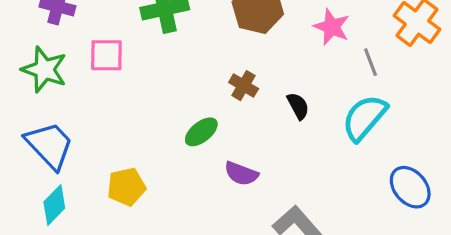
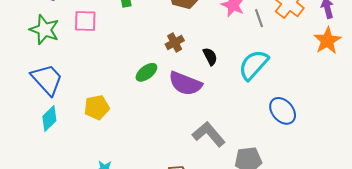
gray line: (371, 62) -> (259, 18), moved
brown cross: (244, 86) -> (175, 42), turned 30
purple semicircle: (241, 174) -> (185, 83), moved, size x1.5

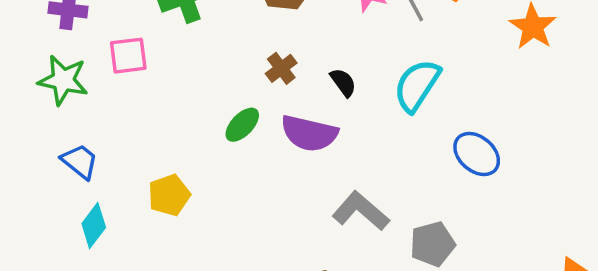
blue trapezoid: (47, 79) -> (80, 161), size x0.7

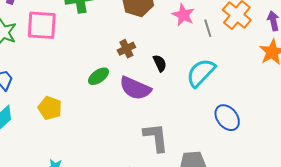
pink square: (128, 56) -> (42, 25), size x1.4
yellow pentagon: (169, 195) -> (50, 108), turned 30
gray L-shape: (361, 211) -> (156, 137), turned 32

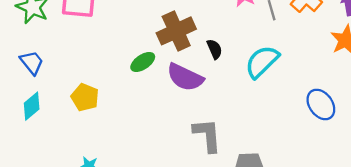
brown cross: (126, 49) -> (176, 31), size x1.8
blue ellipse: (227, 118) -> (321, 104), moved

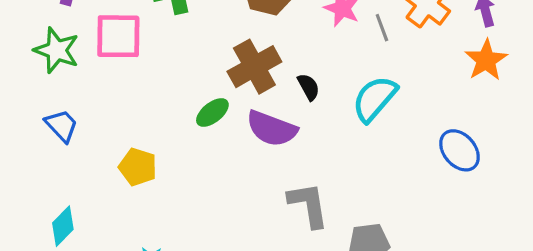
cyan diamond: (32, 106) -> (63, 226), moved

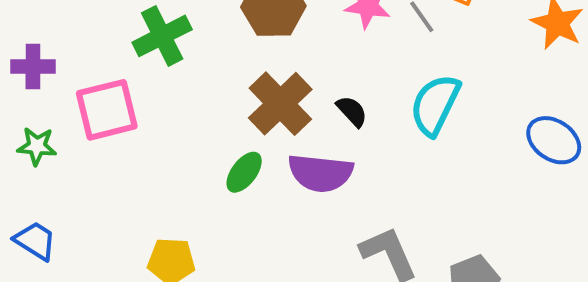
green star: (57, 50) -> (37, 146), size x0.7
blue trapezoid: (62, 126) -> (35, 241), moved

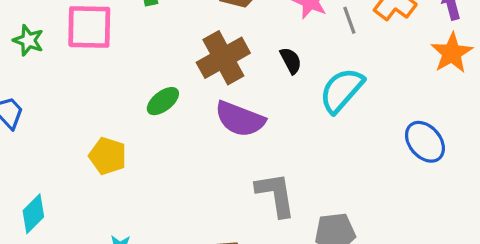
black semicircle: (352, 111) -> (291, 61), moved
green ellipse: (244, 172) -> (163, 101), moved

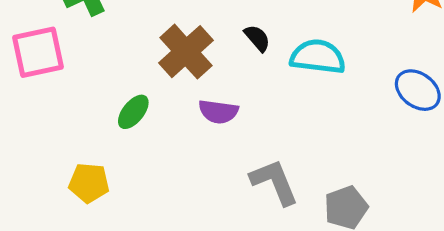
cyan semicircle: (342, 90) -> (318, 57), turned 69
purple semicircle: (240, 119) -> (218, 112), size x0.7

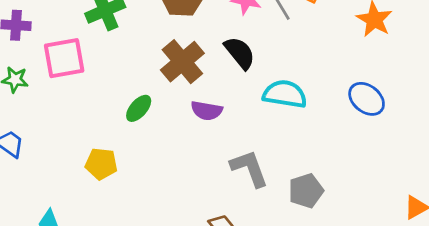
black semicircle: (257, 38) -> (240, 53), size x1.5
cyan semicircle: (318, 57) -> (285, 94), moved

